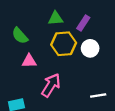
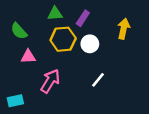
white line: (98, 96) -> (98, 80), moved, turned -42

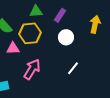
yellow hexagon: (63, 39) -> (30, 33), moved

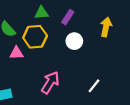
white line: (73, 68) -> (94, 86), moved
pink arrow: (32, 69) -> (50, 83), moved

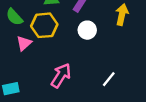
pink triangle: (17, 53) -> (24, 43), turned -40

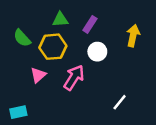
pink triangle: (24, 43) -> (38, 75), moved
pink arrow: (61, 75) -> (74, 78), moved

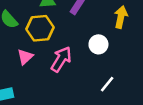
white circle: (97, 52) -> (98, 44), moved

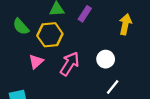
white circle: (98, 44) -> (106, 59), moved

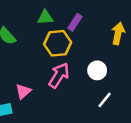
yellow hexagon: (50, 35) -> (58, 43), moved
pink triangle: (36, 61) -> (23, 91), moved

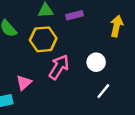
purple rectangle: (75, 22) -> (74, 15), turned 42
yellow hexagon: (58, 43) -> (43, 39), moved

